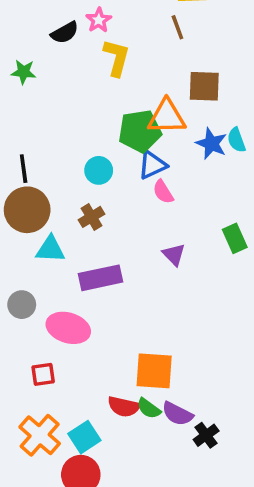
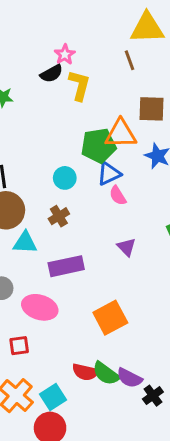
black semicircle: (65, 33) -> (52, 74), moved
orange square: (154, 371) -> (110, 318), moved, turned -32
green semicircle: (149, 408) -> (106, 373), size x1.4

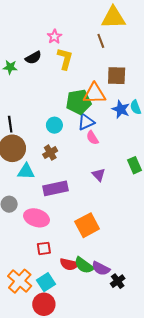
black semicircle: (52, 74) -> (33, 58), moved
red square: (19, 346) -> (44, 248), moved

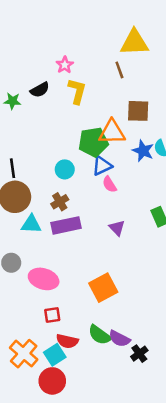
purple rectangle: (55, 188) -> (66, 225), moved
red semicircle: (69, 264) -> (67, 341), moved

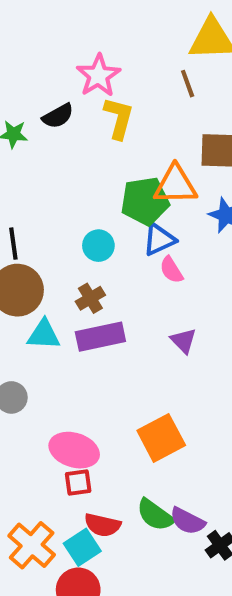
pink star: (65, 65) -> (98, 75), size x1.5
pink ellipse: (44, 279) -> (74, 450), moved

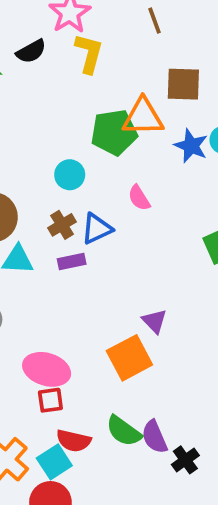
blue triangle: (159, 240) -> (97, 229), moved
purple rectangle: (100, 337) -> (72, 261), size x0.6
purple triangle: (183, 341) -> (154, 321), moved
purple semicircle: (188, 521) -> (154, 437), turned 40

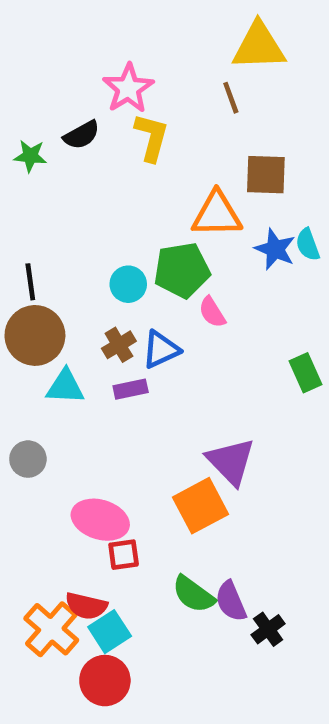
green pentagon: (114, 132) -> (182, 270), moved
purple triangle: (154, 321) -> (231, 461), size x1.6
red square: (50, 400) -> (124, 555), moved
red semicircle: (74, 441) -> (86, 606), moved

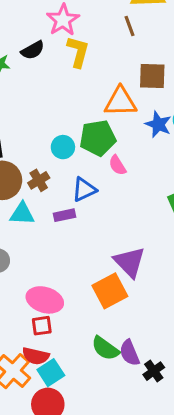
brown cross: (119, 345) -> (39, 180), moved
red square: (124, 555) -> (42, 326), moved

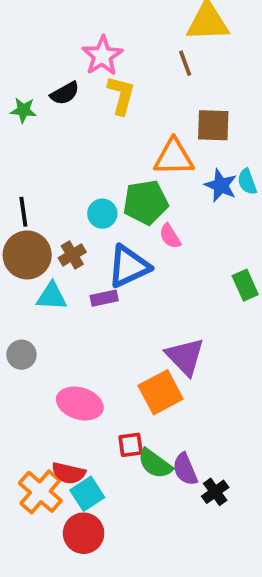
blue triangle: (84, 189) -> (129, 266), size x1.4
red square: (42, 326) -> (131, 445), moved

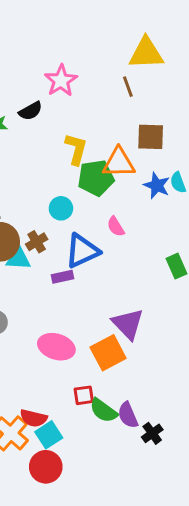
yellow L-shape: (121, 95) -> (76, 149), moved
green pentagon: (146, 202) -> (96, 178), moved
cyan triangle: (52, 296) -> (18, 258), moved
pink ellipse: (80, 403) -> (56, 347), moved

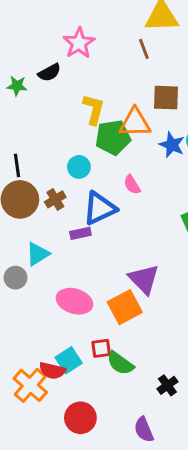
cyan triangle: (18, 258) -> (38, 254), moved, turned -35
purple semicircle: (128, 415) -> (144, 430), moved
cyan square: (49, 435) -> (69, 360), moved
red circle: (46, 467) -> (80, 418), moved

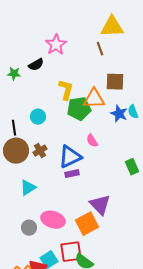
cyan circle: (79, 167) -> (38, 117), moved
purple rectangle: (80, 233) -> (72, 174), moved
gray circle: (15, 278) -> (29, 228), moved
red square: (101, 348) -> (71, 252), size x1.6

